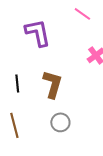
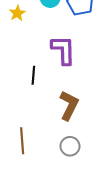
black line: (17, 83) -> (33, 75), moved

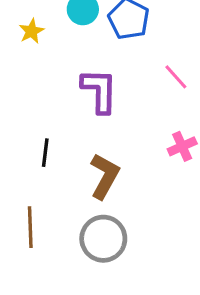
black line: (33, 75) -> (45, 153), moved
gray circle: (70, 146) -> (103, 239), size x1.5

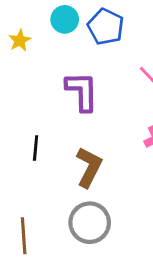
brown line: (30, 227) -> (24, 236), moved

